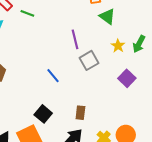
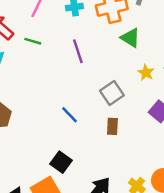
purple line: (75, 39) -> (78, 51), moved
brown rectangle: (80, 113) -> (112, 126), moved

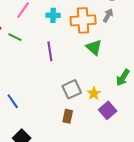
yellow star: (146, 73) -> (94, 93), moved
blue line: (69, 115) -> (13, 101), moved

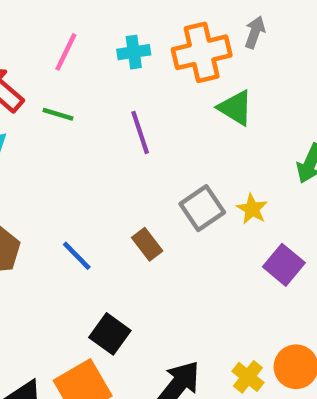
purple square: (108, 110) -> (284, 265), moved
brown rectangle: (68, 116) -> (147, 244), moved, turned -40

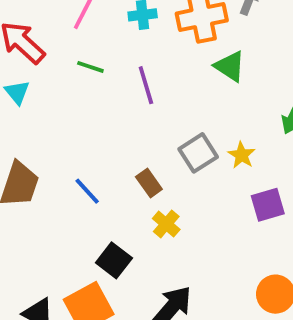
green line: (58, 114) -> (90, 67), moved
purple square: (284, 265) -> (268, 205), turned 32
yellow cross: (248, 377) -> (166, 224), moved

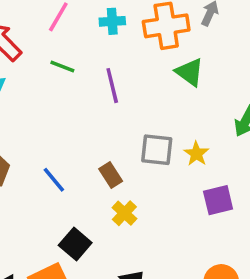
gray square: (198, 153) -> (157, 150), turned 36

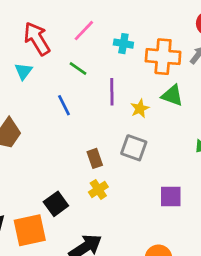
green triangle: (190, 72) -> (172, 95), turned -30
yellow star: (196, 154) -> (140, 108), moved
blue line: (54, 180) -> (64, 105), moved

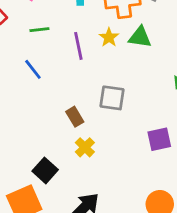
green line: (78, 69) -> (39, 30), turned -30
yellow star: (140, 108) -> (109, 37), moved

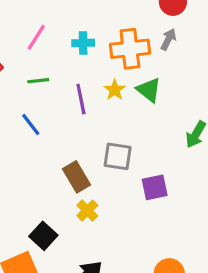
green triangle: (140, 37) -> (149, 90), turned 30
brown rectangle: (75, 117) -> (77, 177), size x1.4
purple square: (159, 139) -> (155, 187), moved

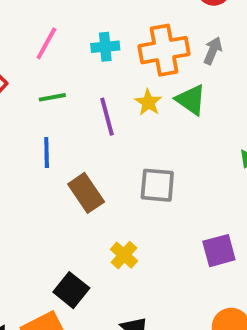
gray arrow: (168, 39) -> (213, 51), moved
blue line: (31, 125) -> (47, 152), turned 40
brown rectangle: (77, 177) -> (86, 193), moved
purple square: (155, 187) -> (219, 251), moved

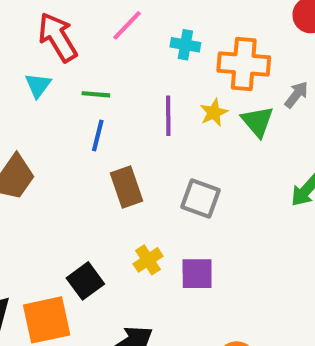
gray arrow: (213, 51) -> (296, 95), moved
green line: (52, 97) -> (96, 94), moved
purple square: (219, 251) -> (197, 274), moved

